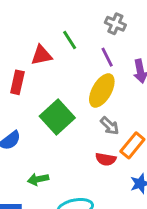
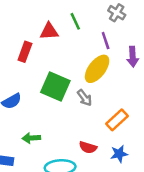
green square: (57, 117) -> (55, 86), turned -32
gray arrow: (110, 126) -> (85, 98), moved
red semicircle: (106, 159) -> (88, 147), moved

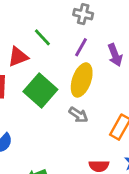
purple line: (106, 41) -> (81, 47), turned 66
green square: (55, 86) -> (40, 91), moved, turned 36

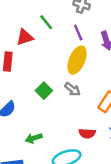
purple line: (81, 47) -> (78, 32), turned -56
green square: (40, 91) -> (44, 91), moved, size x0.6

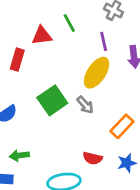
green square: (44, 91) -> (52, 100), size x1.5
green arrow: (34, 138) -> (19, 156), moved

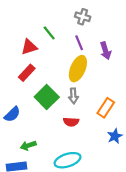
red rectangle: (17, 60) -> (27, 73), moved, turned 36
gray arrow: (85, 105) -> (73, 96), turned 48
red semicircle: (93, 158) -> (71, 122), moved

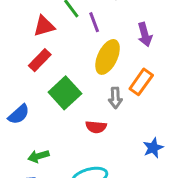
purple line: (79, 43) -> (94, 22), moved
gray arrow: (73, 96) -> (115, 98), moved
orange rectangle: (106, 108) -> (141, 82), moved

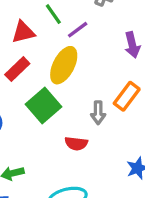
purple line: (94, 22) -> (78, 30), turned 72
yellow ellipse: (108, 57) -> (64, 65), moved

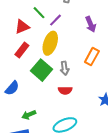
gray arrow: (98, 113) -> (65, 68), moved

